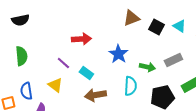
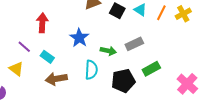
red arrow: (81, 39) -> (42, 23), turned -84

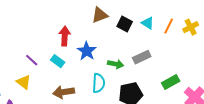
red arrow: (42, 23) -> (65, 36), moved
cyan rectangle: (47, 57) -> (58, 61), moved
green rectangle: (151, 69) -> (171, 82), moved

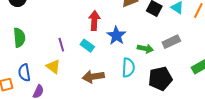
purple line: (32, 60) -> (61, 45), turned 32

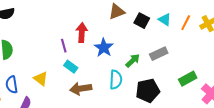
purple line: (61, 45) -> (64, 46), moved
cyan rectangle: (87, 46) -> (71, 67), moved
green arrow: (145, 49) -> (133, 61), turned -56

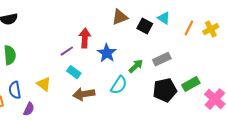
cyan triangle: (165, 20) -> (164, 18), moved
purple line: (64, 46) -> (67, 51), turned 72
cyan semicircle: (116, 80) -> (119, 85), turned 30
black pentagon: (148, 91) -> (165, 90), moved

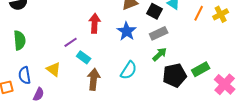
purple line: (67, 51) -> (71, 42), moved
blue star: (107, 53) -> (127, 31), moved
gray rectangle: (162, 59) -> (159, 33), moved
green arrow: (136, 66) -> (160, 54), moved
brown arrow: (84, 94) -> (94, 79), turned 105

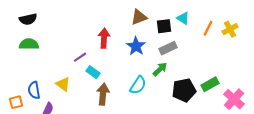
black square: (155, 11) -> (164, 26), turned -35
green semicircle: (20, 40) -> (29, 44), moved, turned -84
green arrow: (160, 54) -> (160, 69), moved

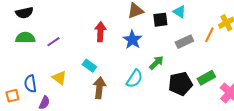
orange line: (208, 28) -> (209, 35), moved
gray rectangle: (168, 48) -> (184, 42), moved
purple line: (80, 57) -> (53, 42), moved

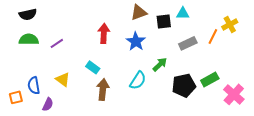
cyan triangle: (179, 12) -> (183, 13), turned -32

